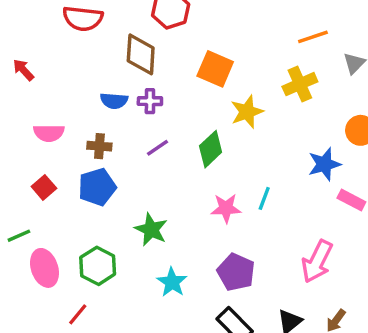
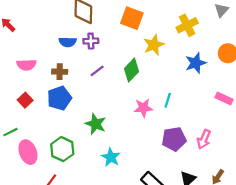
blue star: (324, 164) -> (196, 63), moved
pink arrow: (317, 261) -> (204, 139), size x0.7
purple pentagon: (236, 272) -> (174, 139), moved, turned -30

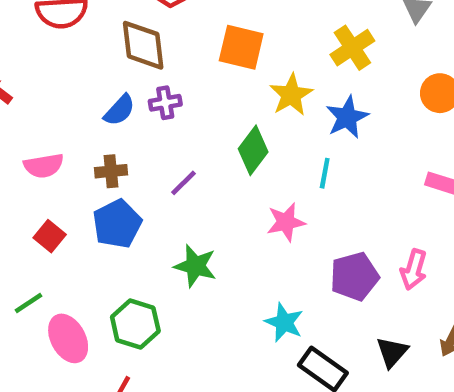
blue semicircle: (68, 42) -> (120, 110), turned -42
blue star: (196, 63) -> (347, 117), moved
purple line: (97, 71) -> (184, 183), moved
cyan line: (168, 100) -> (325, 173), moved
cyan star: (111, 157) -> (284, 322), moved

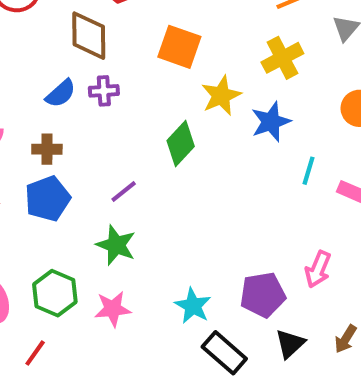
cyan line: (325, 173) -> (309, 171), moved
purple line: (184, 183) -> (124, 191), moved
pink star: (286, 222) -> (113, 309), moved
purple pentagon: (354, 276) -> (263, 295), moved

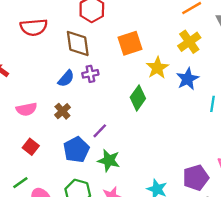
orange square: (179, 47) -> (130, 43), turned -30
brown cross: (47, 149) -> (62, 111), turned -35
purple line: (124, 191) -> (100, 131), moved
blue pentagon: (48, 199) -> (76, 150), moved

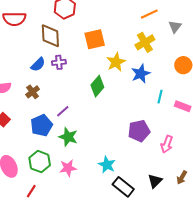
purple pentagon: (196, 178) -> (139, 131), moved

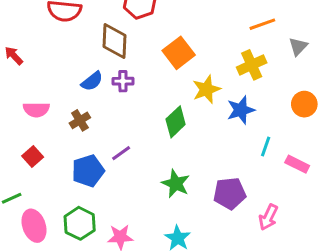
orange square: (95, 39) -> (179, 53), turned -30
green star: (68, 137) -> (176, 184), moved

